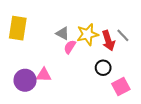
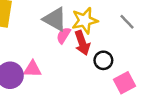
gray triangle: (63, 33) -> (55, 19), size x1.5
red arrow: (108, 41) -> (82, 43), moved

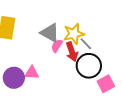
gray line: (127, 22) -> (86, 44), moved
black circle: (103, 60) -> (89, 66), size x1.6

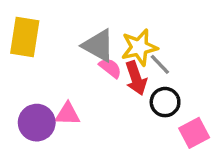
pink semicircle: (57, 46) -> (110, 68), turned 96
black circle: (89, 66) -> (165, 102), size x0.7

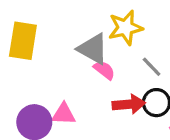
yellow star: (139, 47) -> (125, 28), moved
red arrow: (136, 78) -> (129, 104), moved, turned -76

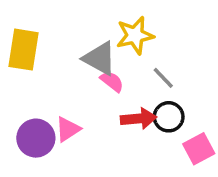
pink triangle: (64, 114) -> (68, 129), turned -35

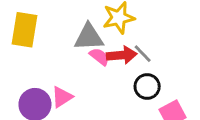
gray triangle: (100, 58) -> (89, 37), turned -32
red arrow: (139, 119) -> (122, 55), moved

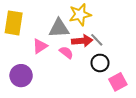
pink semicircle: (99, 57) -> (66, 52), moved
pink triangle: (62, 97) -> (40, 46), moved

